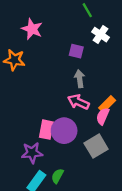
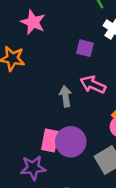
gray arrow: (80, 79) -> (66, 96), moved
pink arrow: (78, 102) -> (93, 85), moved

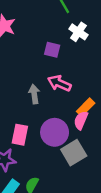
purple circle: (71, 142) -> (55, 132), moved

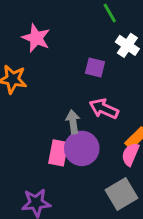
purple circle: (55, 132) -> (82, 148), moved
pink rectangle: (20, 135) -> (58, 153), moved

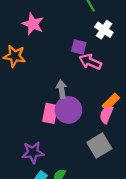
pink arrow: (104, 109) -> (90, 62), moved

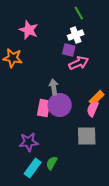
white cross: (104, 30) -> (76, 35), moved, turned 35
pink arrow: (90, 62) -> (79, 63), turned 132
gray square: (99, 145) -> (87, 136), turned 30

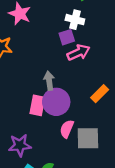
white cross: (76, 35) -> (75, 20), turned 35
purple square: (69, 50) -> (67, 37), turned -32
pink semicircle: (93, 109) -> (67, 129), moved

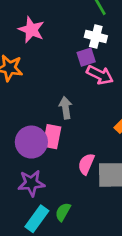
pink arrow: (79, 52) -> (100, 75), turned 50
purple circle: (56, 102) -> (31, 142), moved

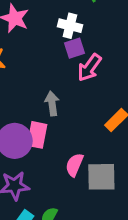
white cross: (96, 36) -> (70, 26), moved
pink arrow: (100, 75) -> (89, 68), turned 100

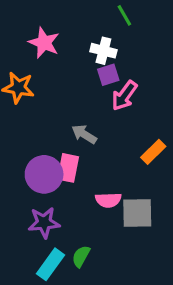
gray arrow: (52, 103) -> (84, 134), turned -50
pink semicircle: (74, 165) -> (108, 200), turned -115

